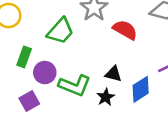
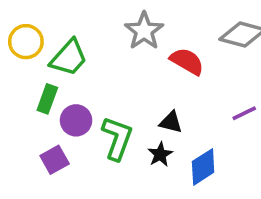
green trapezoid: (60, 31) -> (69, 58), moved
green L-shape: (75, 85) -> (117, 138), turned -92
blue diamond: (141, 89) -> (203, 167), moved

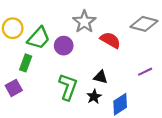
purple circle: (76, 120) -> (64, 46), moved
purple square: (55, 160) -> (14, 88), moved

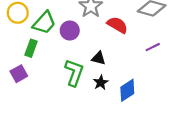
purple line: (145, 72) -> (153, 47), moved
black triangle: (101, 77) -> (99, 58), moved

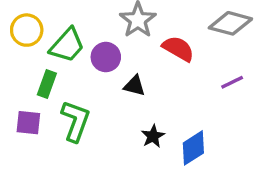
black triangle: (99, 58) -> (134, 86), moved
green L-shape: (74, 73) -> (76, 121), moved
purple square: (19, 74) -> (28, 123), turned 35

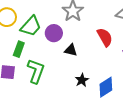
red semicircle: (178, 49) -> (105, 37), moved, turned 30

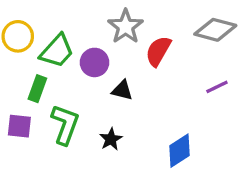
red semicircle: (105, 37) -> (158, 51), moved, turned -120
black star: (82, 80) -> (111, 139), moved

